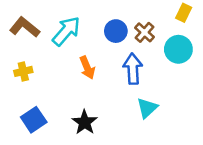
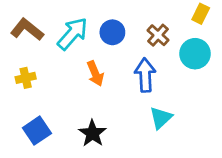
blue circle: (116, 31) -> (112, 32), moved

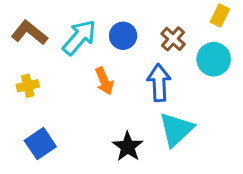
cyan triangle: (161, 118) -> (176, 129), size x1.4
black star: (92, 133) -> (128, 147), moved

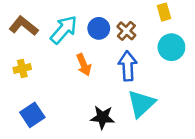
yellow rectangle: (220, 15) -> (164, 12), moved, turned -42
brown cross: (173, 39) -> (126, 31), moved
black star: (128, 147) -> (103, 117), turned -30

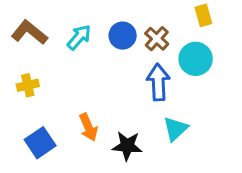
cyan arrow: (64, 30) -> (79, 37), size x0.7
cyan circle: (171, 47) -> (196, 59), moved
orange arrow: (84, 65) -> (88, 127), moved
cyan triangle: (141, 104) -> (175, 129), size x0.7

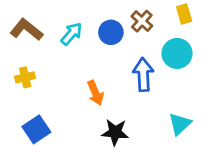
brown cross: (157, 39) -> (142, 21), moved
orange arrow: (88, 127) -> (95, 93), moved
cyan triangle: (175, 129) -> (180, 124), moved

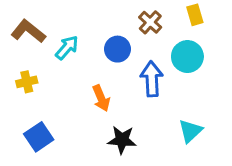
blue circle: (111, 32) -> (117, 49), moved
cyan arrow: (72, 34) -> (67, 48), moved

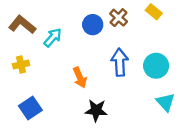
yellow rectangle: (195, 15) -> (154, 12), turned -35
blue circle: (117, 49) -> (93, 25), moved
cyan circle: (187, 57) -> (156, 66), moved
cyan triangle: (190, 131) -> (165, 102), moved, turned -30

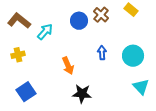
blue arrow: (120, 62) -> (102, 53), size x0.6

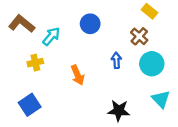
brown cross: (101, 15) -> (139, 36), moved
yellow cross: (18, 55) -> (35, 63), moved
black star: (82, 94) -> (119, 111), moved

